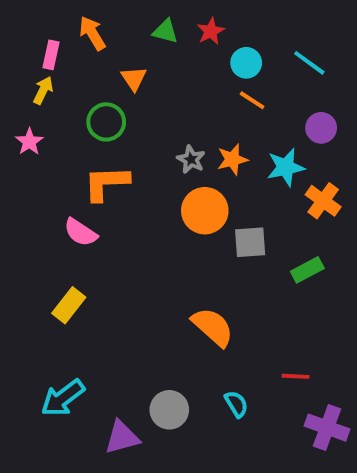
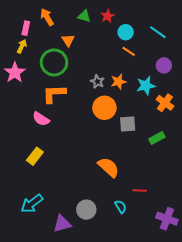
green circle: (106, 122) -> (54, 62), size x1.4
pink star: (29, 142) -> (15, 73), size x1.5
red line: (295, 376) -> (140, 190), moved

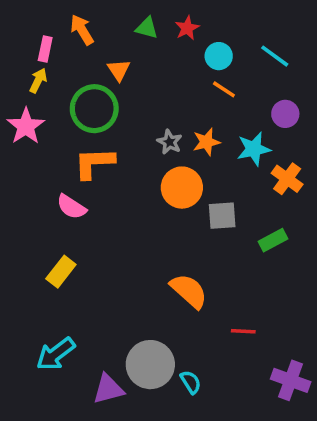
cyan semicircle: (121, 207) -> (191, 382), moved
gray circle: (86, 210) -> (150, 365), size x1.4

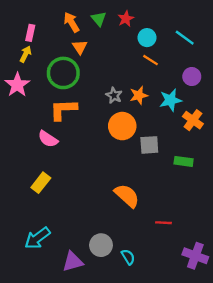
green triangle: (147, 28) -> (99, 19), turned 35
orange arrow: (82, 30) -> (72, 22), moved
green rectangle: (273, 240) -> (184, 161), turned 36
gray circle: (150, 365) -> (101, 245), size x0.7

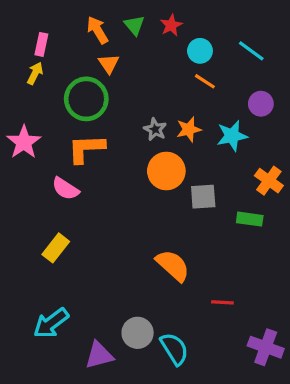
pink star: (17, 85) -> (24, 142), moved
orange cross: (193, 120) -> (269, 181), moved
cyan semicircle: (128, 257) -> (174, 349), size x1.5

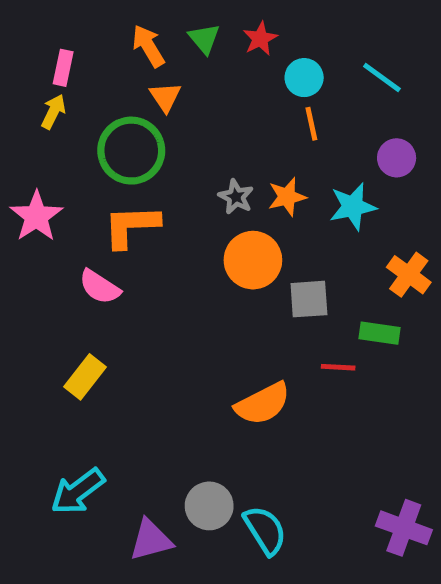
orange line: (205, 81) -> (311, 124), turned 45
orange semicircle: (173, 266) -> (263, 404), turned 111
red line: (222, 302) -> (338, 367), moved

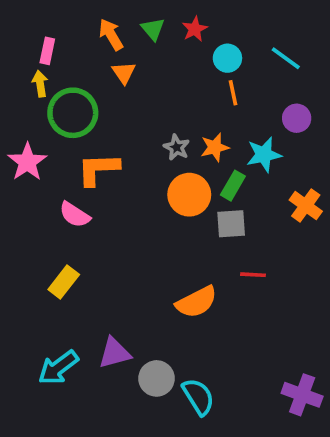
yellow arrow: (53, 112) -> (40, 84), turned -35
green circle: (131, 151) -> (73, 113), moved
green rectangle: (380, 333) -> (233, 186), moved, turned -68
purple triangle: (151, 540) -> (115, 353), moved

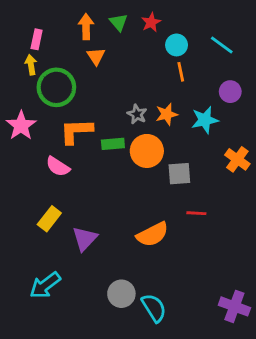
orange arrow: (111, 35) -> (86, 27), turned 30
green rectangle: (233, 186) -> (113, 144), moved, turned 55
purple triangle: (115, 353) -> (85, 239), moved, turned -32

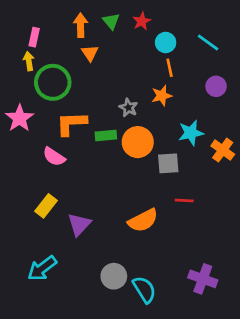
orange star: (167, 114) -> (162, 96), moved
cyan star: (205, 120) -> (191, 133), moved
purple cross: (234, 306) -> (203, 279), moved

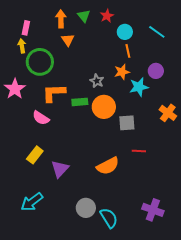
purple circle: (216, 86) -> (156, 71), moved
cyan star: (191, 133) -> (139, 87), moved

